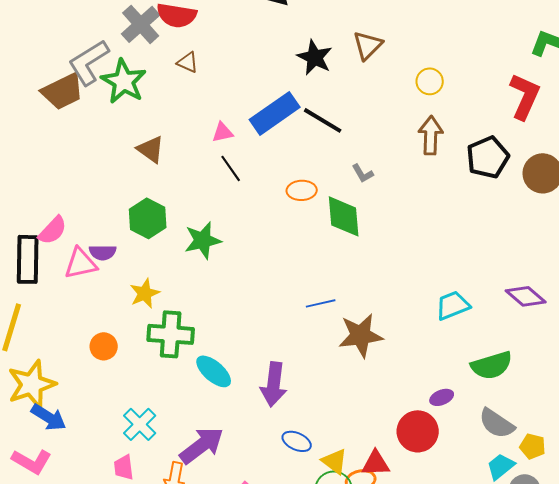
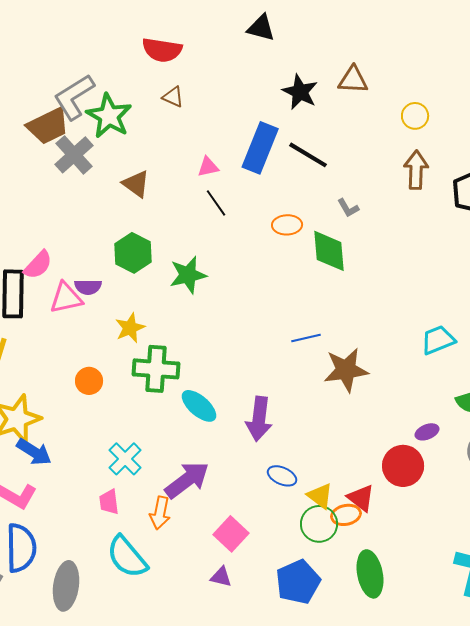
gray cross: (141, 24) -> (74, 155), moved
brown triangle: (368, 45) -> (353, 80), turned 48
blue rectangle: (275, 113) -> (260, 148), turned -33
red triangle: (376, 463) -> (361, 498), turned 40

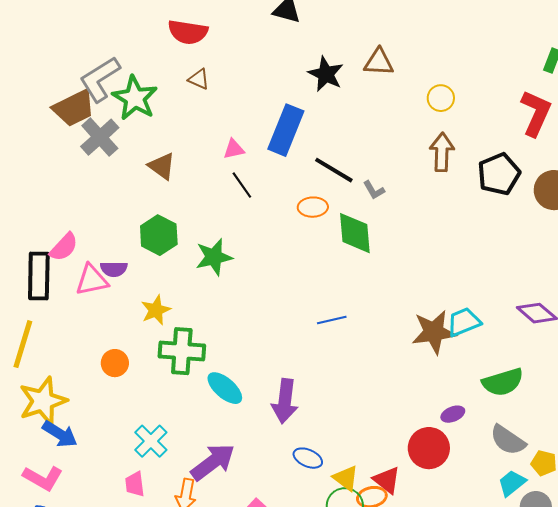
black line: (308, 155) -> (334, 170), moved
brown star: (346, 370) -> (434, 332), moved

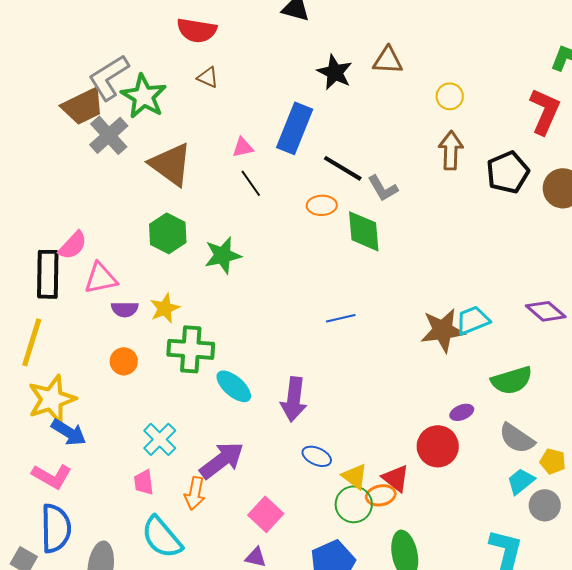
brown triangle: (162, 166) -> (171, 164), size x1.6
gray L-shape: (374, 190) -> (383, 188), size x1.4
purple semicircle: (114, 269) -> (125, 309), moved

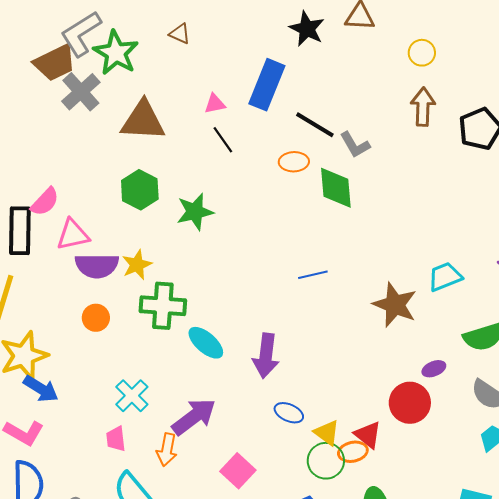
brown triangle: (171, 164) -> (143, 121), turned -33
purple semicircle: (125, 309) -> (97, 266), size x1.6
brown star: (443, 330) -> (395, 305), moved, turned 30

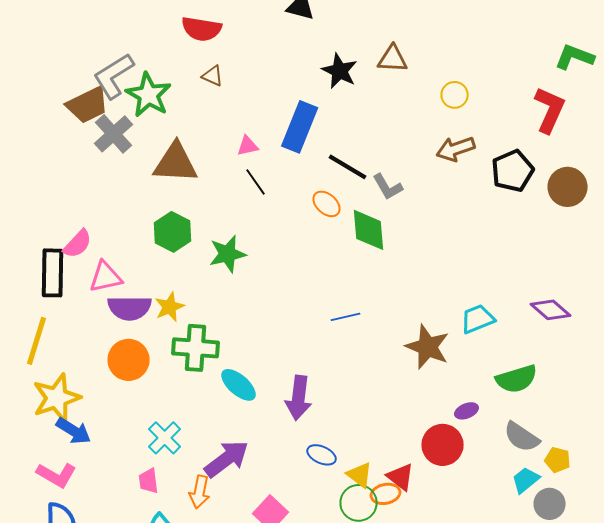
brown arrow: (423, 107) -> (456, 149), turned -111
orange ellipse: (294, 162) -> (327, 204), turned 44
orange circle: (96, 318) -> (129, 360), size x1.5

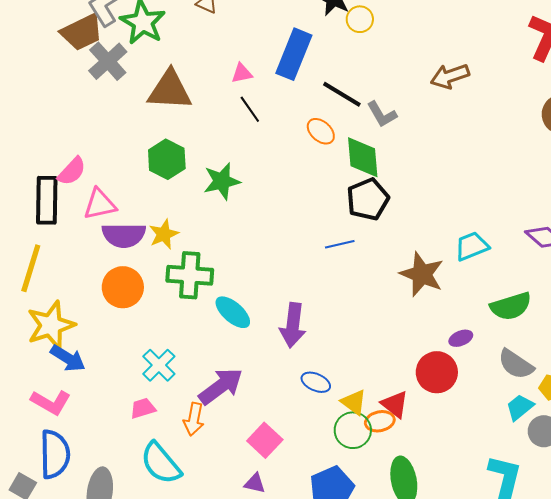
yellow circle: (455, 95) -> (360, 19), moved
black pentagon: (513, 171) -> (368, 199), moved
pink trapezoid: (149, 481) -> (143, 408), turned 80

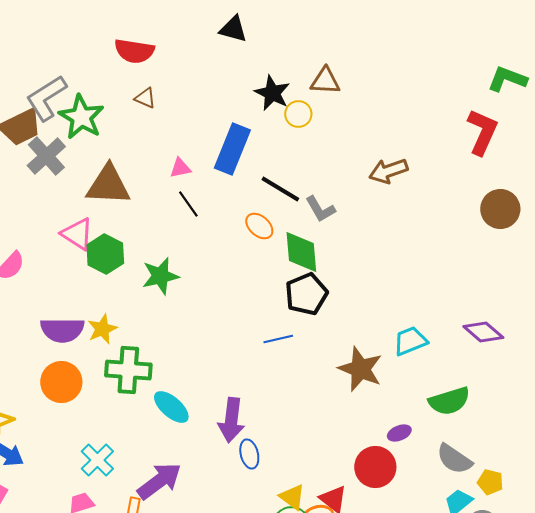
pink triangle: (100, 204) -> (77, 234), moved, turned 45
blue ellipse: (316, 382) -> (249, 454), moved, turned 52

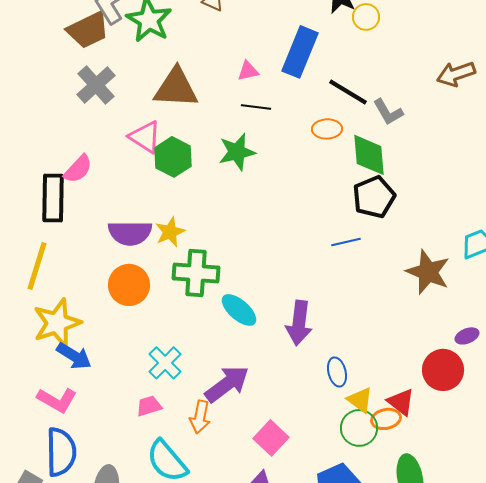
gray cross: (46, 156) -> (96, 85), moved
black line: (188, 204) -> (256, 107), turned -48
orange ellipse: (259, 226) -> (327, 129), turned -44
green star: (160, 276) -> (237, 152), moved
blue ellipse: (249, 454) -> (337, 372), moved

